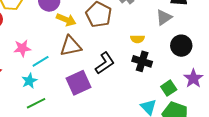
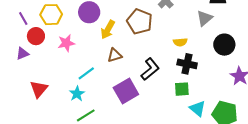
yellow arrow: (66, 20) -> (108, 30), turned 102
brown triangle: (71, 46) -> (115, 55), size x0.7
pink star: (22, 48) -> (66, 43), moved
green square: (169, 88) -> (182, 89), moved, turned 35

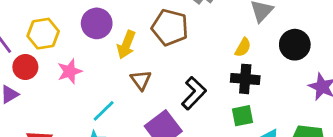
yellow semicircle: (180, 42) -> (243, 47), moved, turned -48
brown triangle: (115, 55) -> (141, 80), turned -42

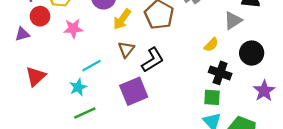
black cross: (245, 79) -> (220, 73), moved
black L-shape: (194, 93) -> (153, 60), moved
green square: (242, 116) -> (212, 97), moved

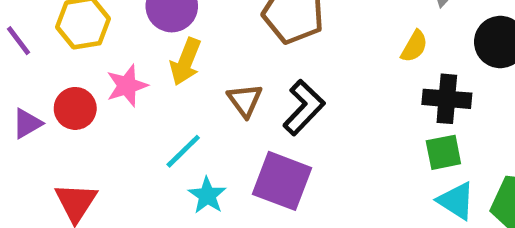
red circle: (40, 16) -> (75, 108), moved
yellow arrow: (122, 19) -> (186, 62), moved
cyan star: (78, 87) -> (207, 195), moved
purple square: (134, 91) -> (282, 181), turned -32

